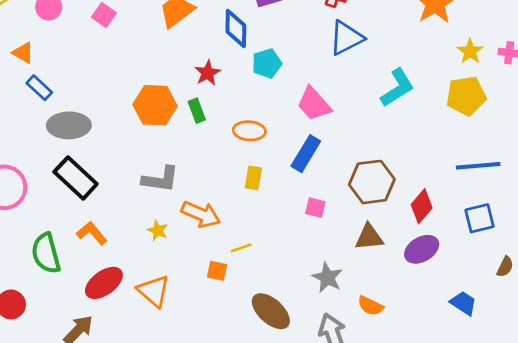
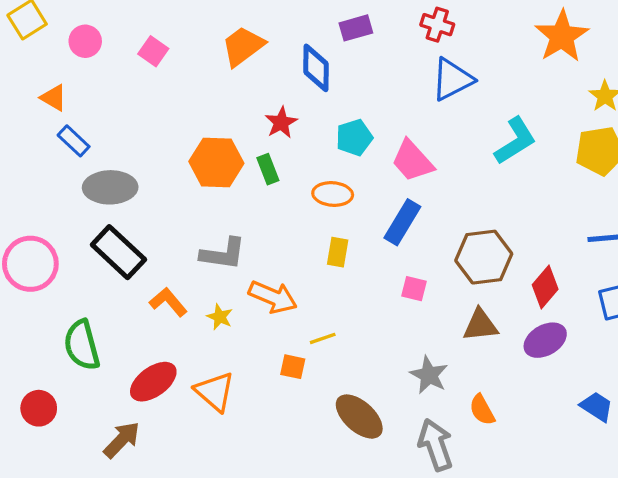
cyan pentagon: (267, 63) -> (354, 138), moved
orange L-shape: (92, 233) -> (168, 302), moved
orange semicircle: (370, 306) -> (482, 410), turned 35

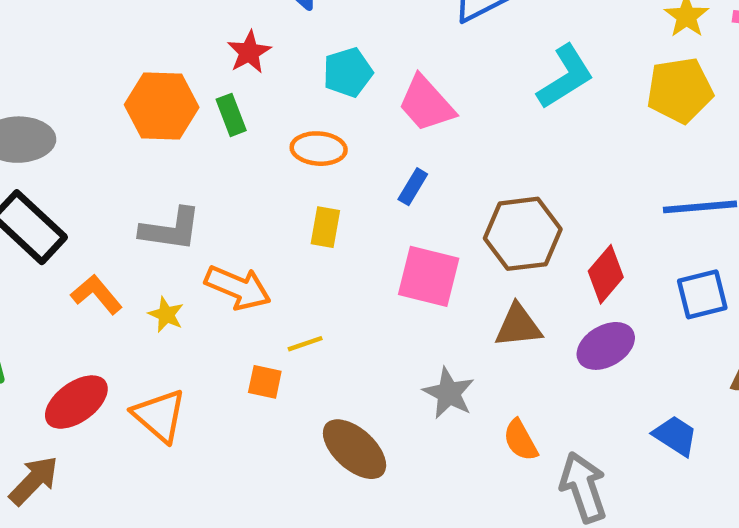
blue rectangle: (402, 222) -> (413, 187), size x0.6
pink square: (414, 289) -> (429, 276), size x1.8
gray arrow: (436, 445) -> (583, 487), moved

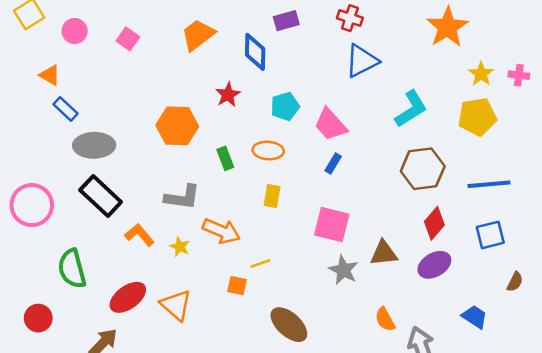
green rectangle: (231, 115) -> (225, 158), moved
blue rectangle: (413, 187) -> (333, 164), moved
brown hexagon: (523, 234) -> (423, 169), moved
gray star: (449, 393) -> (343, 270), moved

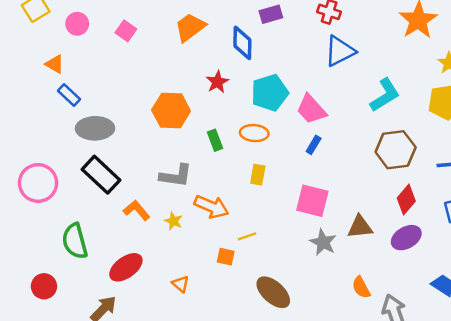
cyan pentagon: (285, 106) -> (270, 93), size x1.4
orange triangle: (176, 305) -> (181, 284), moved, size x0.6

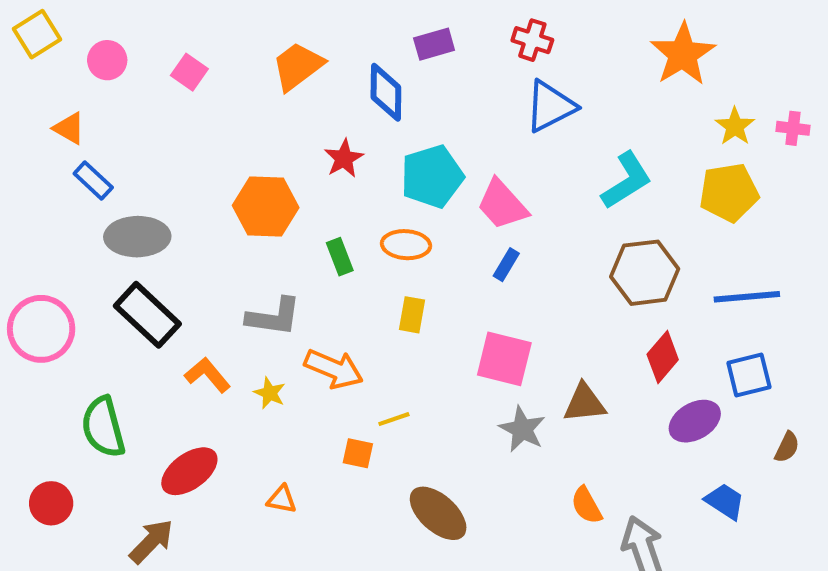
purple ellipse: (406, 238) -> (695, 421), moved
orange triangle: (181, 284) -> (282, 499), turned -30

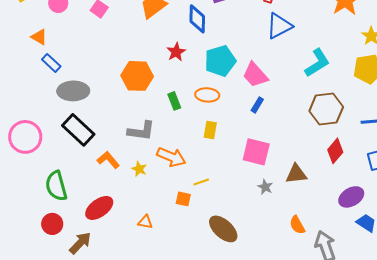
purple ellipse: (695, 421) -> (351, 197), moved
gray star: (522, 429) -> (265, 187), size x0.7
red circle: (51, 503) -> (52, 224), moved

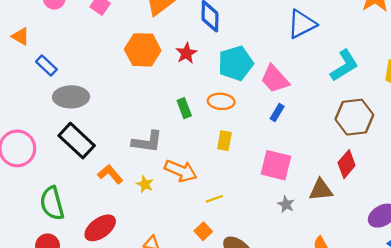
orange triangle: (39, 37) -> (21, 36), moved
orange hexagon: (137, 76) -> (143, 50), moved
red diamond: (335, 151) -> (347, 164), moved
orange square: (183, 199) -> (203, 231), moved, turned 35

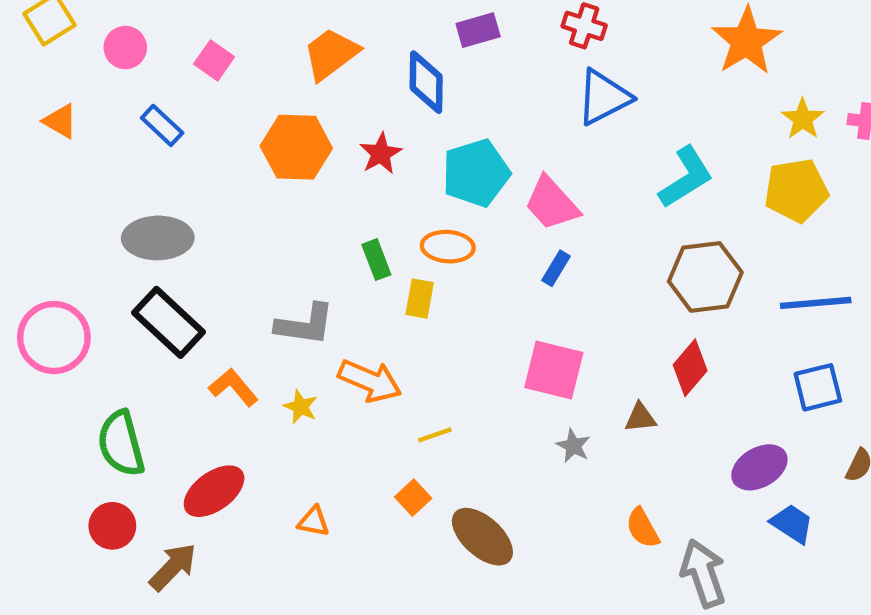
blue rectangle: (46, 66) -> (162, 125), moved
yellow rectangle: (224, 141) -> (420, 299), moved
brown triangle: (321, 190) -> (640, 418), size x0.7

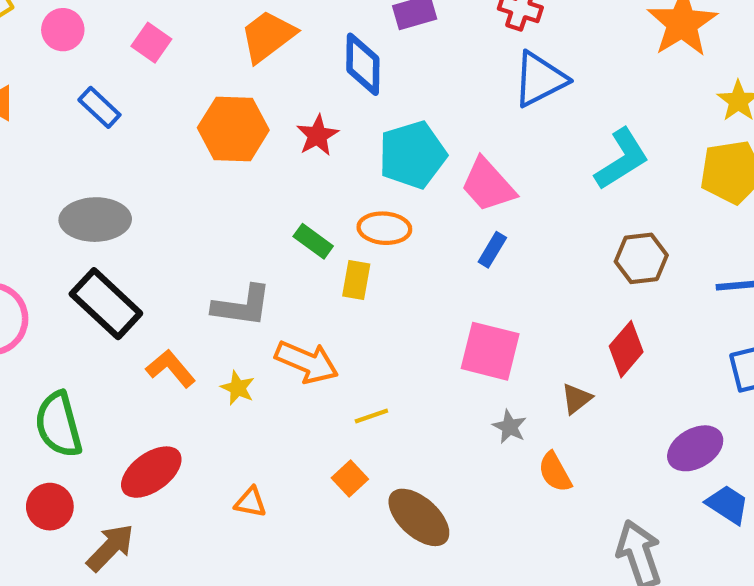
green rectangle: (376, 260) -> (313, 241), turned -33
brown hexagon: (705, 277) -> (641, 258), size x0.7
brown triangle: (640, 418) -> (576, 399), turned -32
orange semicircle: (643, 528) -> (555, 472), moved

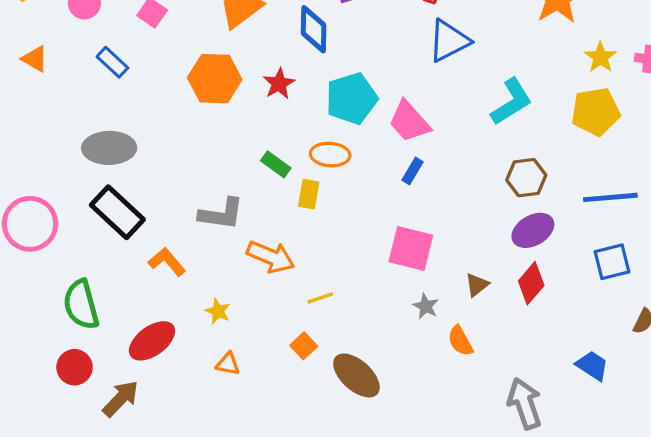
red diamond: (626, 349) -> (531, 283), moved
yellow star: (238, 388) -> (218, 311), moved
purple ellipse: (695, 448) -> (533, 230), moved

